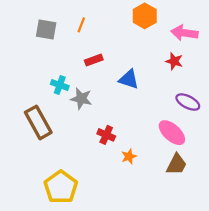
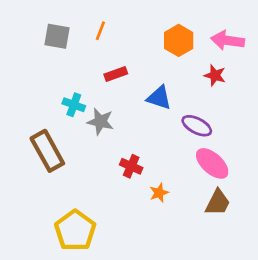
orange hexagon: (145, 16) -> (179, 40), moved
purple ellipse: (188, 102) -> (197, 126), moved

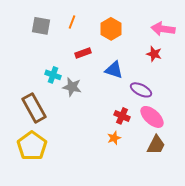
orange hexagon: (179, 40) -> (111, 29), moved
red cross: (131, 166) -> (122, 116), moved
yellow pentagon: (75, 231) -> (32, 146), moved

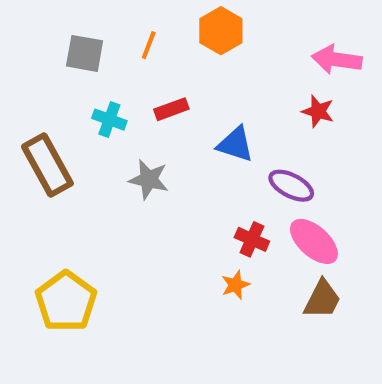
orange hexagon: (111, 29) -> (221, 31), moved
cyan cross: (53, 75) -> (109, 120), moved
brown rectangle: (34, 108) -> (47, 165), moved

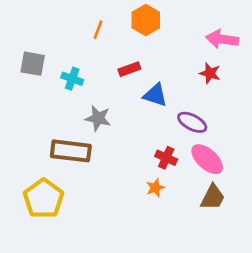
gray square: (85, 53) -> (33, 64), moved
red rectangle: (171, 109) -> (129, 69), moved
brown rectangle: (47, 165) -> (71, 151), moved, turned -54

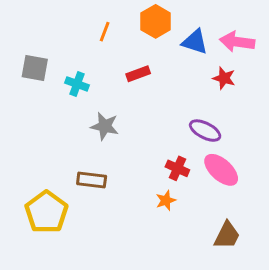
blue triangle: (155, 95) -> (195, 42), moved
brown rectangle: (71, 151) -> (92, 180), moved, size x0.7
brown trapezoid: (213, 197) -> (227, 235), moved

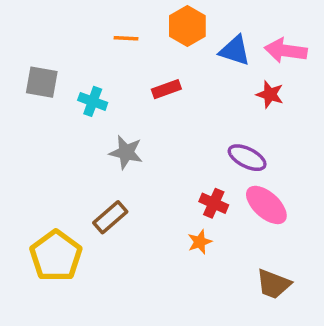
orange line: (105, 32) -> (126, 38), turned 72
brown rectangle: (92, 180) -> (110, 217), turned -48
brown trapezoid: (227, 235) -> (273, 284), turned 84

